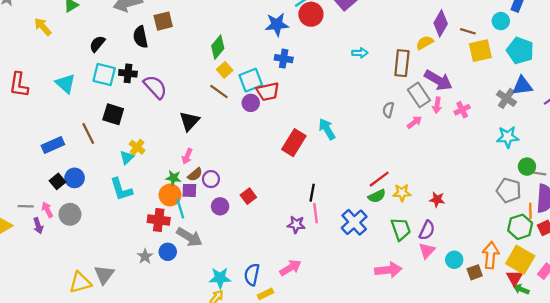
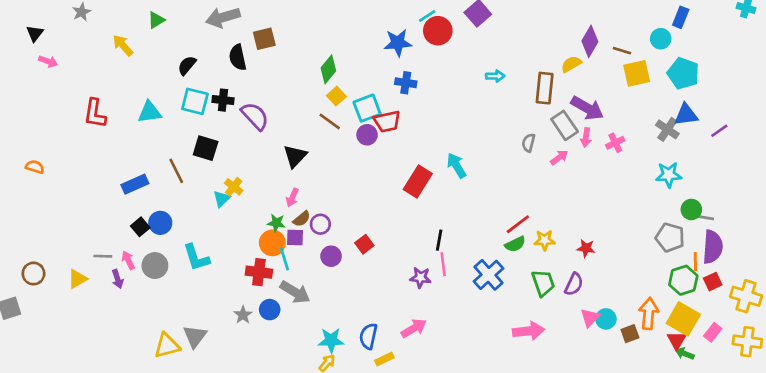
cyan triangle: (65, 84) -> (150, 112), turned -50
cyan L-shape: (121, 189) -> (196, 258), moved
pink triangle: (427, 251) -> (590, 318), moved

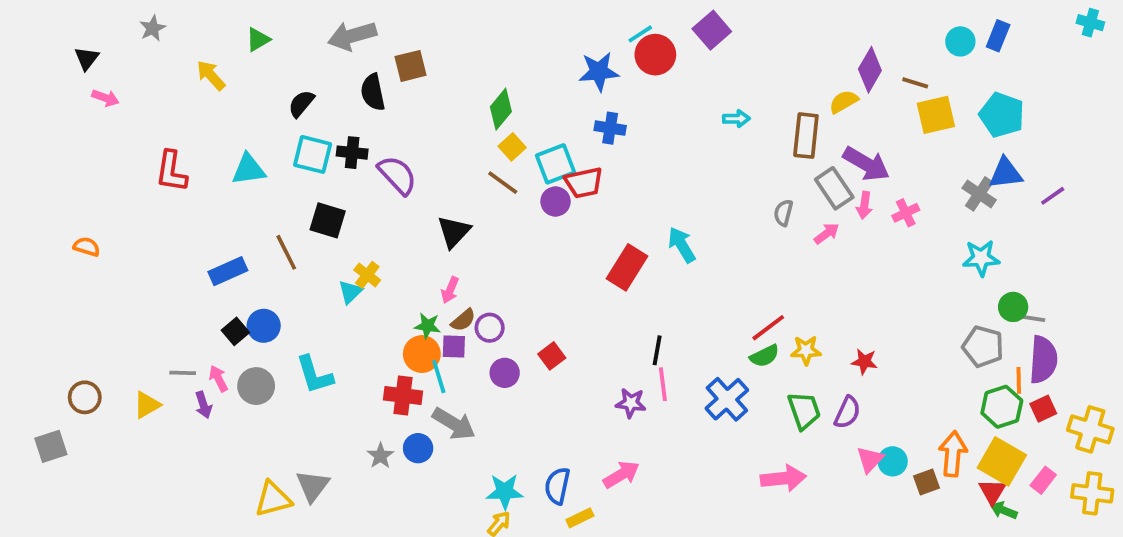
cyan circle: (661, 39) -> (960, 41), moved

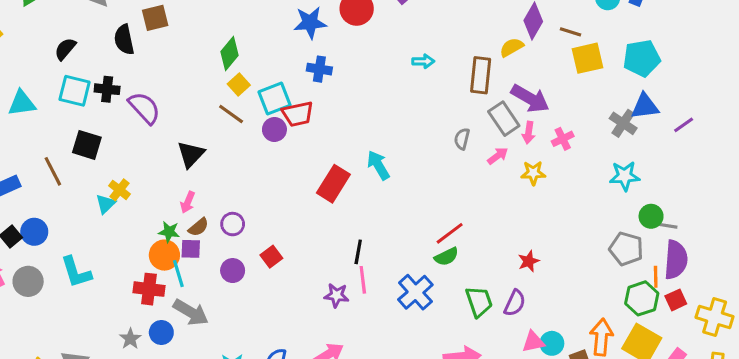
cyan pentagon: (1002, 115) -> (642, 58), turned -30
purple circle: (490, 328) -> (233, 224), moved
yellow star: (806, 350) -> (533, 173), moved
red star: (864, 362) -> (529, 261), turned -30
pink triangle: (870, 459) -> (533, 342), turned 35

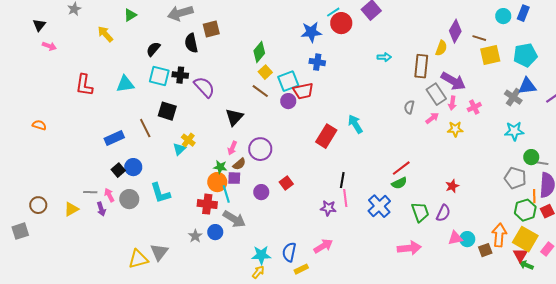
yellow semicircle: (512, 47) -> (441, 48), turned 140
purple circle: (233, 224) -> (260, 149), moved, size x1.5

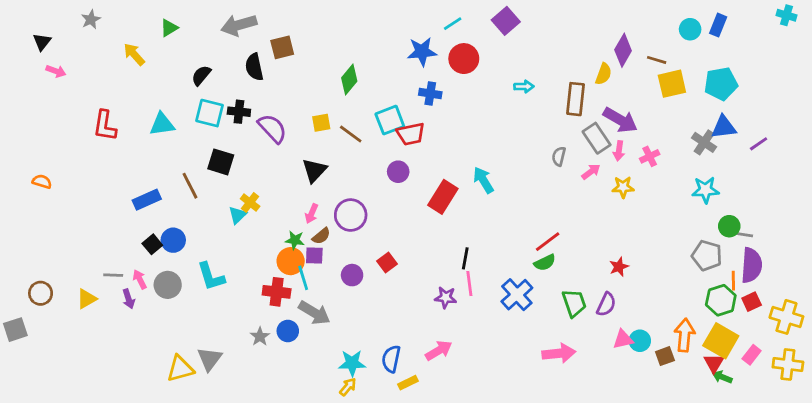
red circle: (341, 23) -> (464, 59), moved
yellow square: (265, 72) -> (321, 123), moved, turned 32
purple circle: (288, 101) -> (398, 172), moved

